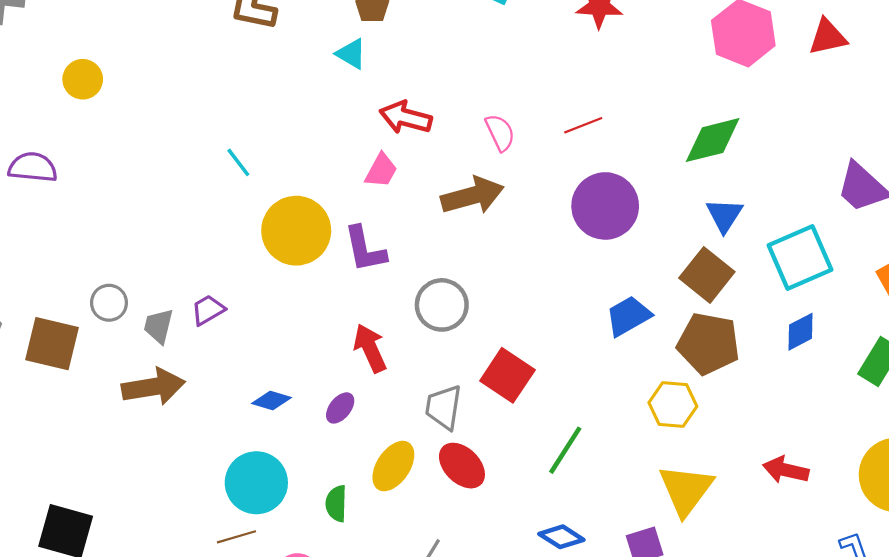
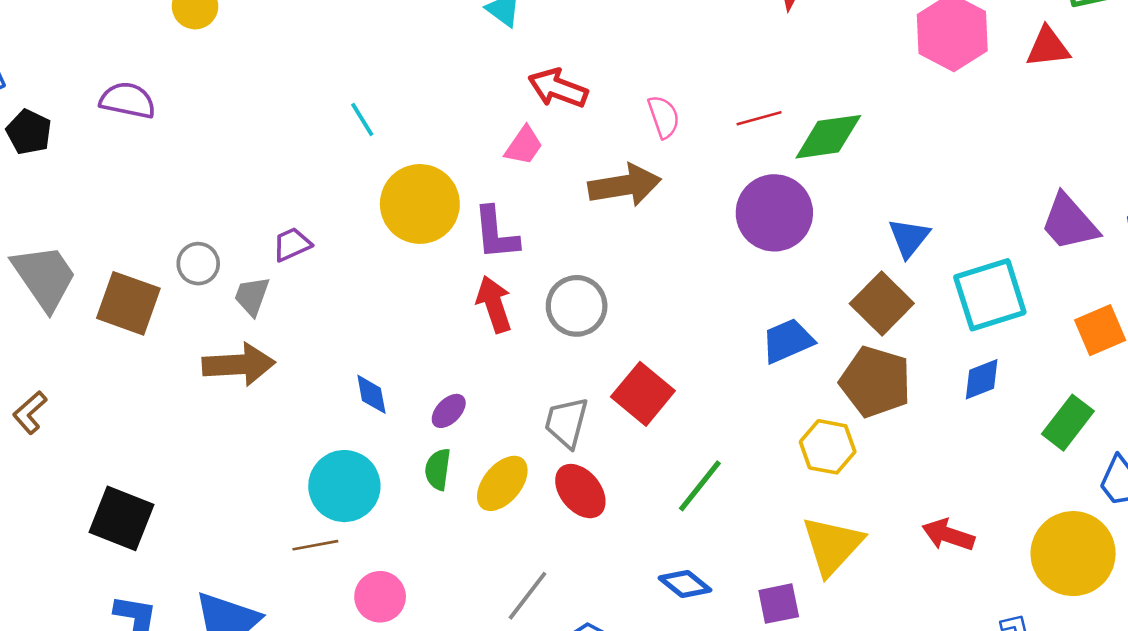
green diamond: (713, 140) -> (828, 137), moved
purple trapezoid: (208, 310) -> (292, 244), moved
red arrow: (370, 348) -> (494, 304), moved
blue diamond: (272, 401) -> (371, 394), turned 57
green semicircle: (336, 504) -> (438, 469), moved

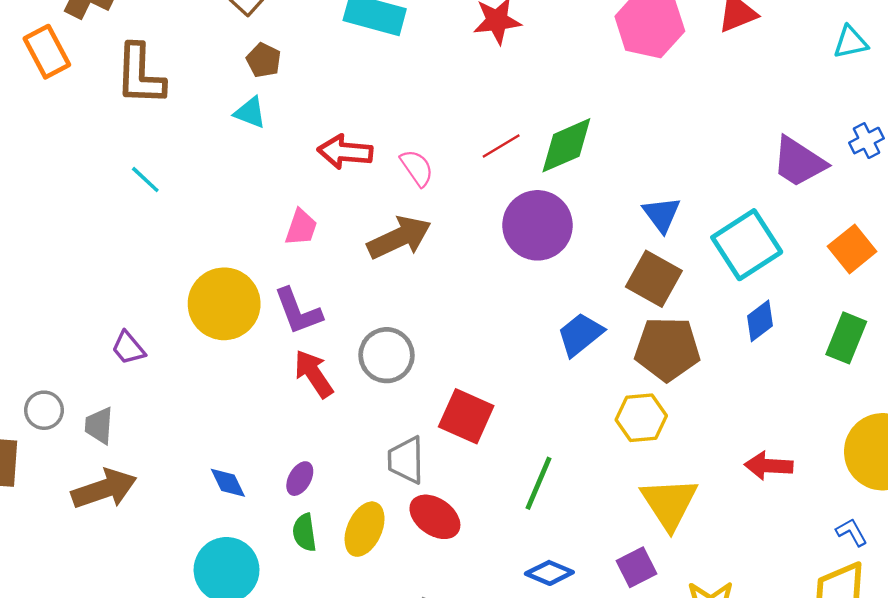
red arrow: (558, 88) -> (345, 152), moved
cyan line: (362, 119) -> (145, 180), moved
purple trapezoid: (292, 244) -> (128, 348), moved, turned -90

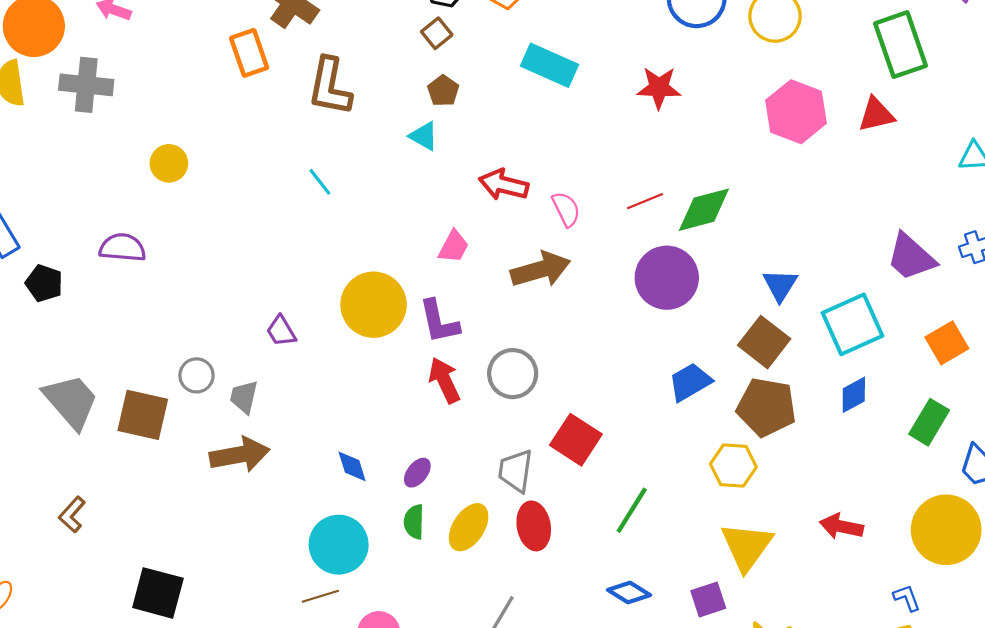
red ellipse: (435, 517) -> (534, 526), turned 36

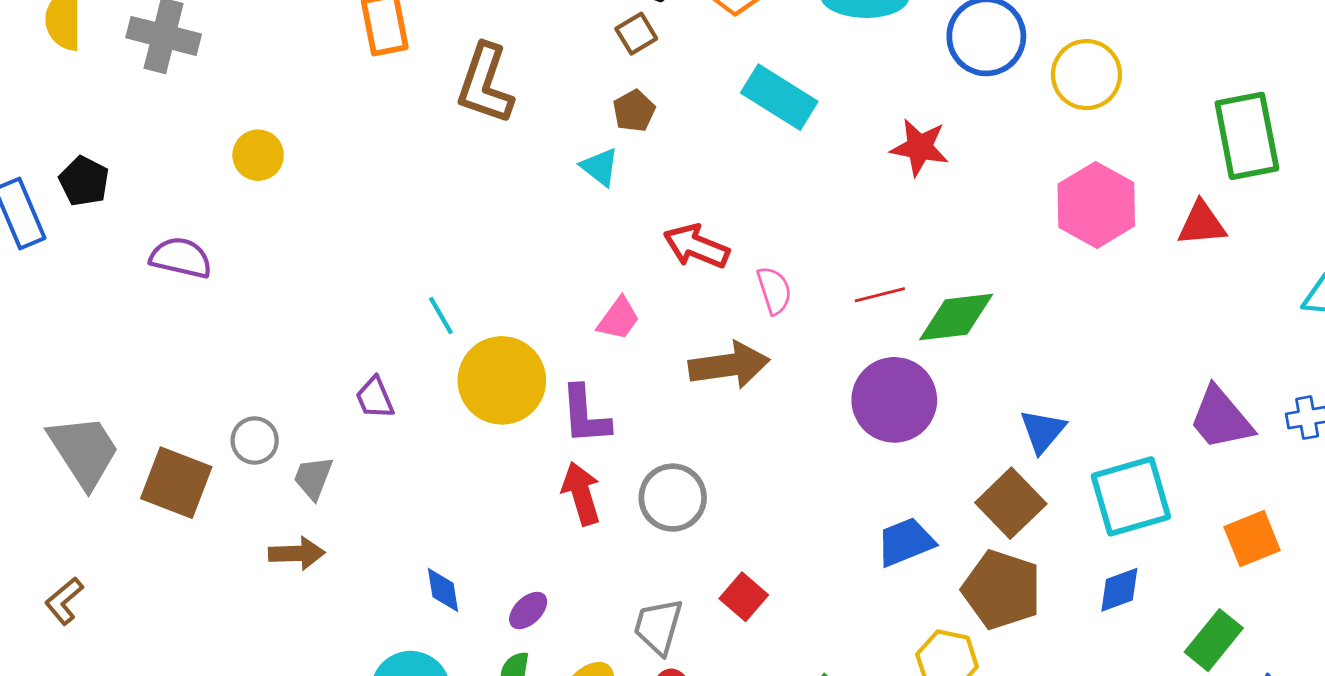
cyan line: (320, 182) -> (441, 315), moved
black pentagon: (44, 283) -> (84, 181), moved
red square: (576, 440) -> (744, 597), size x0.7
brown arrow: (240, 455) -> (297, 553), size x0.7

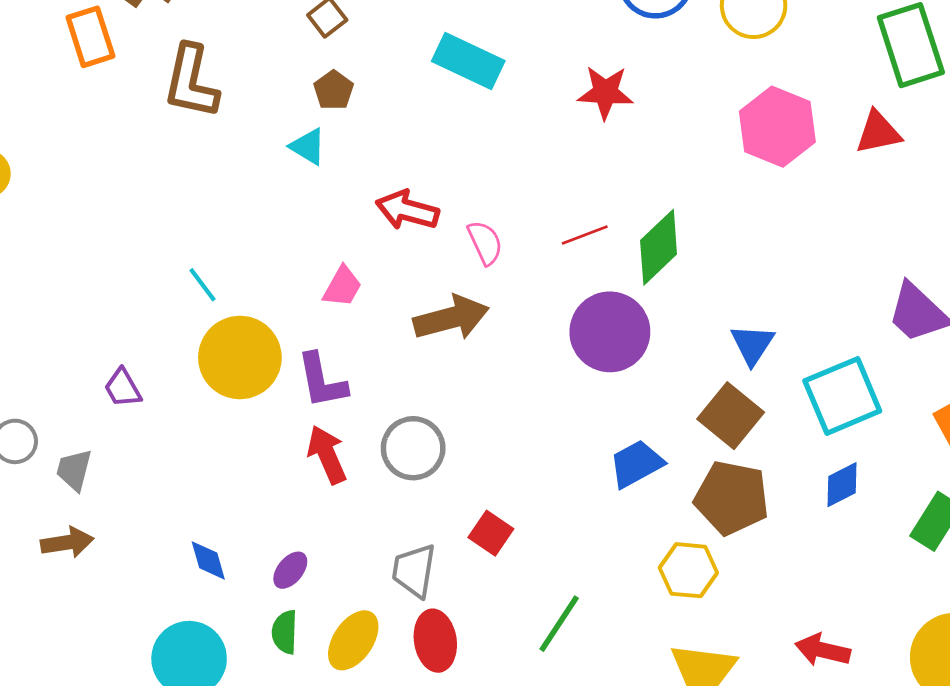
cyan line: (441, 315) -> (203, 285), moved
green diamond: (956, 317) -> (659, 247), turned -30

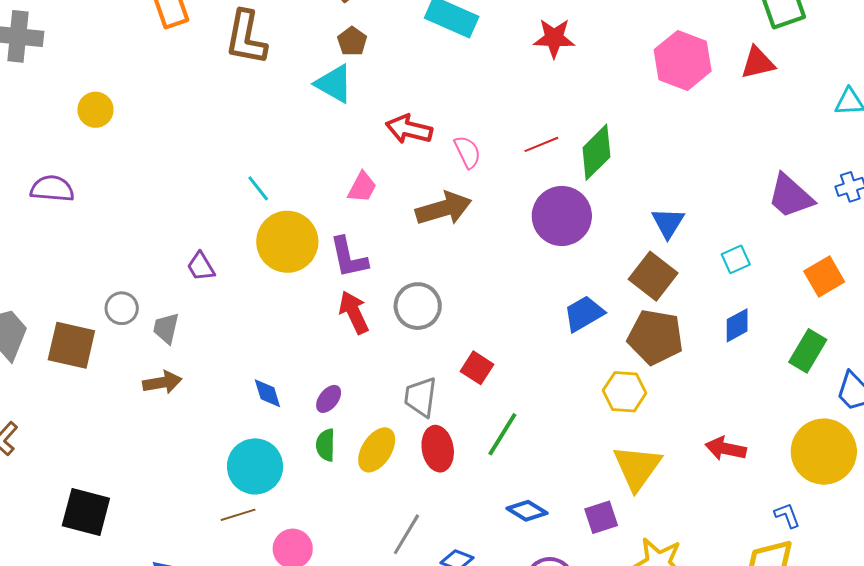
cyan triangle: (308, 147) -> (334, 84), size x1.4
cyan square: (842, 396) -> (736, 259), size x0.5
green line: (559, 624) -> (502, 434), moved

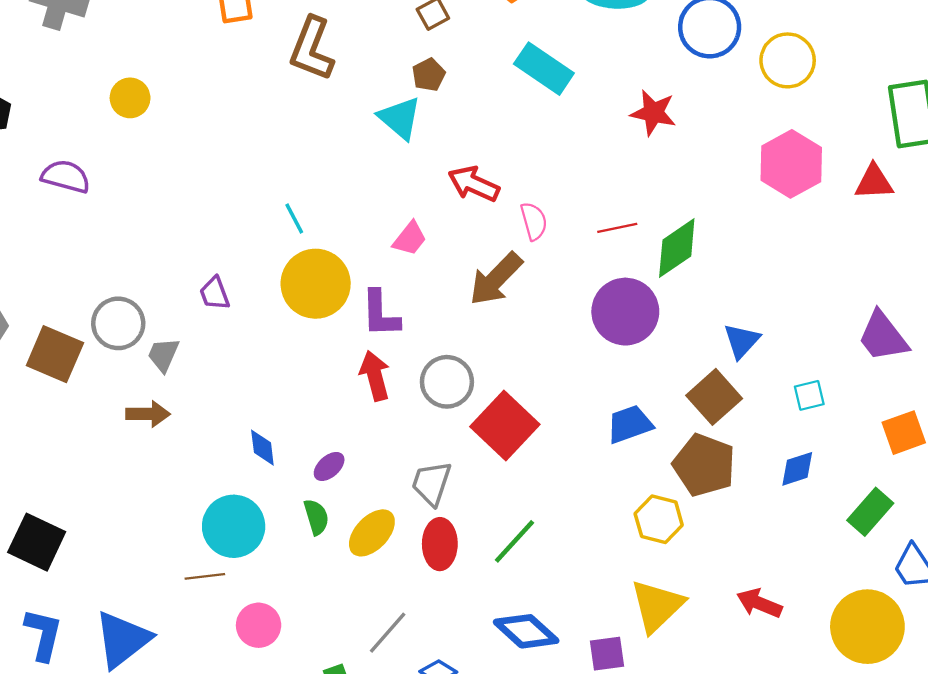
brown arrow: (444, 208) -> (496, 279), turned 140
gray circle: (122, 308) -> (118, 323), size x1.4
red square: (477, 368) -> (505, 426), moved, size x1.8
green semicircle: (326, 445) -> (316, 517), turned 152
blue diamond: (527, 511) -> (526, 631), size x1.4

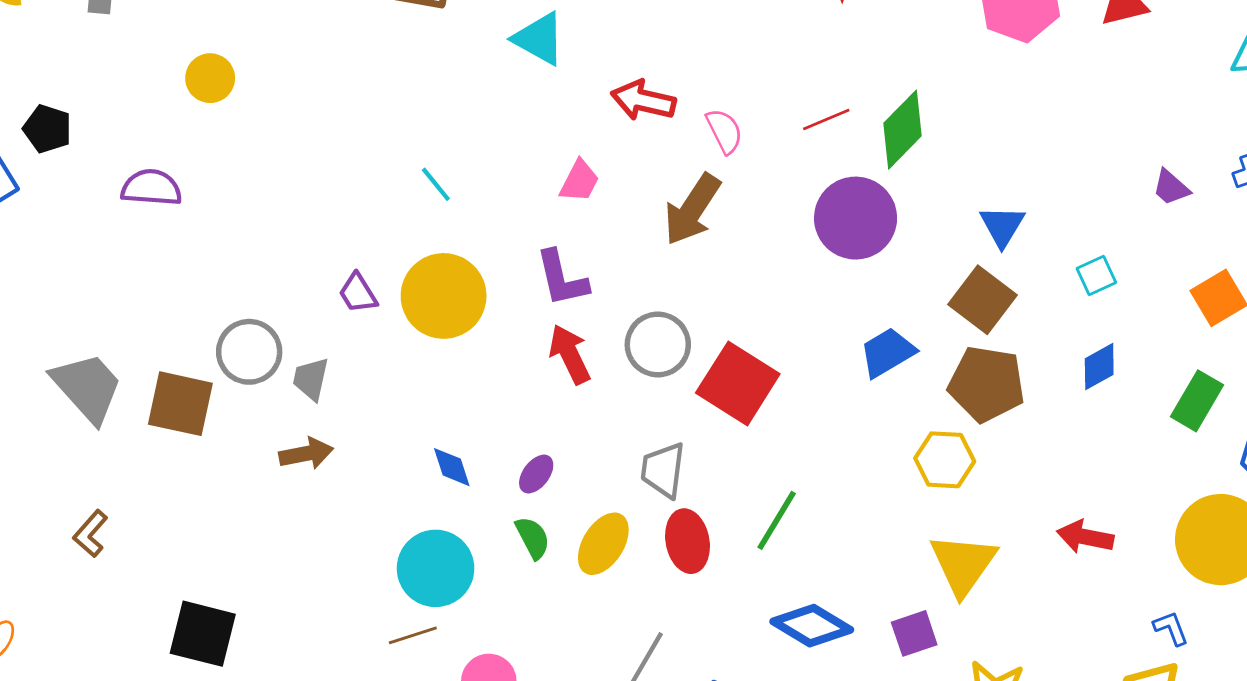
yellow circle: (316, 284) -> (444, 296), moved
purple trapezoid: (883, 337) -> (1171, 187), size x0.6

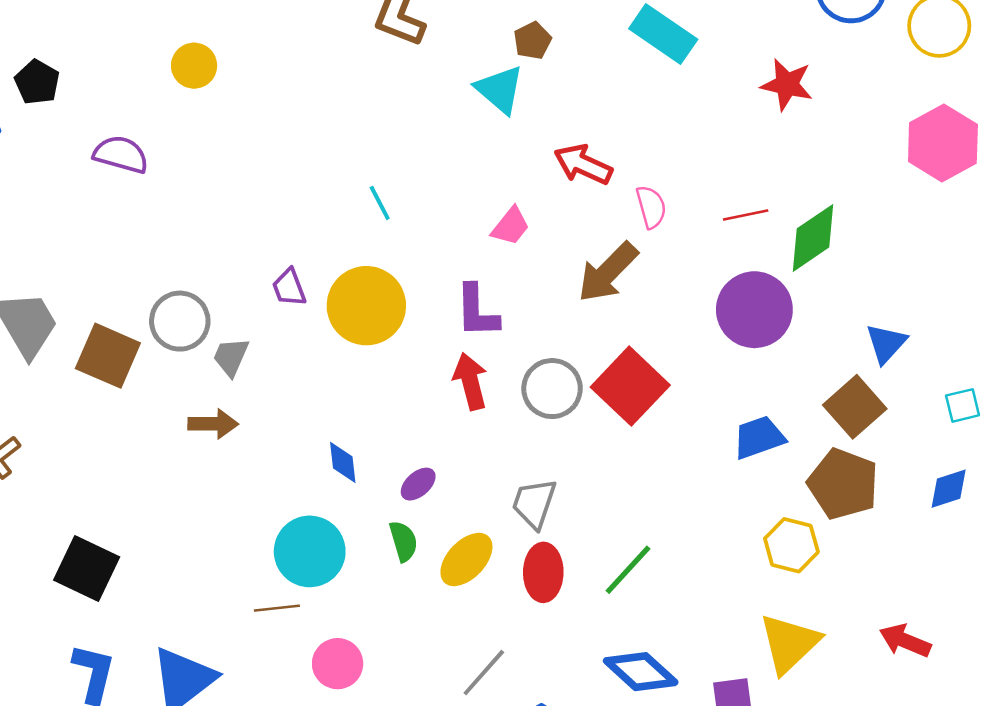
red square: (738, 383) -> (630, 386), moved

